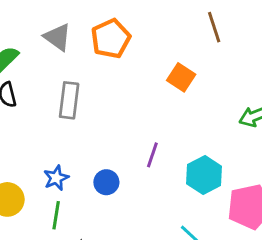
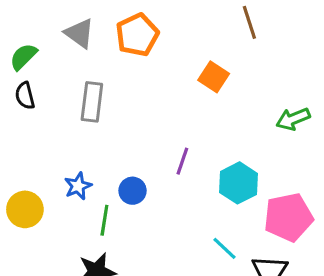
green line: (56, 215) -> (104, 220), moved

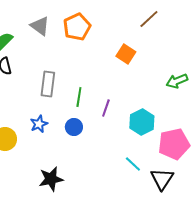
brown line: (249, 22) -> (149, 19), turned 65
gray rectangle: (92, 102) -> (48, 84), moved
green line: (104, 220) -> (79, 97), moved

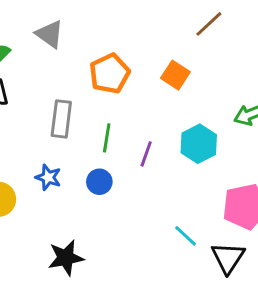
orange pentagon: (77, 27) -> (110, 74), moved
cyan hexagon: (142, 122) -> (199, 144), moved
blue star: (39, 124) -> (48, 177), turned -30

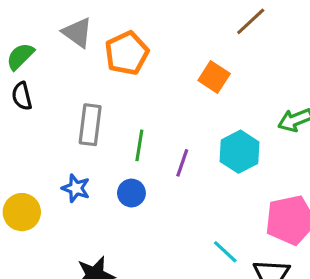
orange pentagon: (110, 74) -> (127, 53), moved

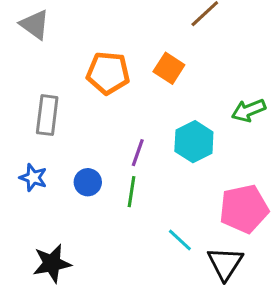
orange pentagon: (127, 53) -> (108, 73), moved, turned 30
green line: (139, 145) -> (131, 192), moved

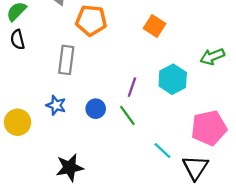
orange pentagon: (108, 73) -> (91, 20), moved
green line: (131, 192) -> (127, 115), turned -45

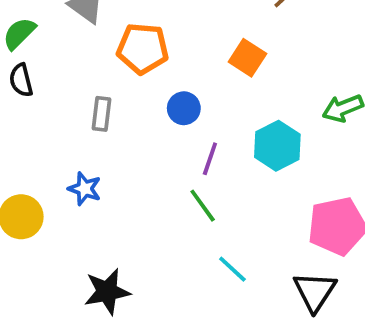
gray rectangle: (66, 60) -> (102, 114), size x0.7
blue circle: (96, 109) -> (184, 108), moved
cyan line: (162, 151) -> (232, 269), moved

